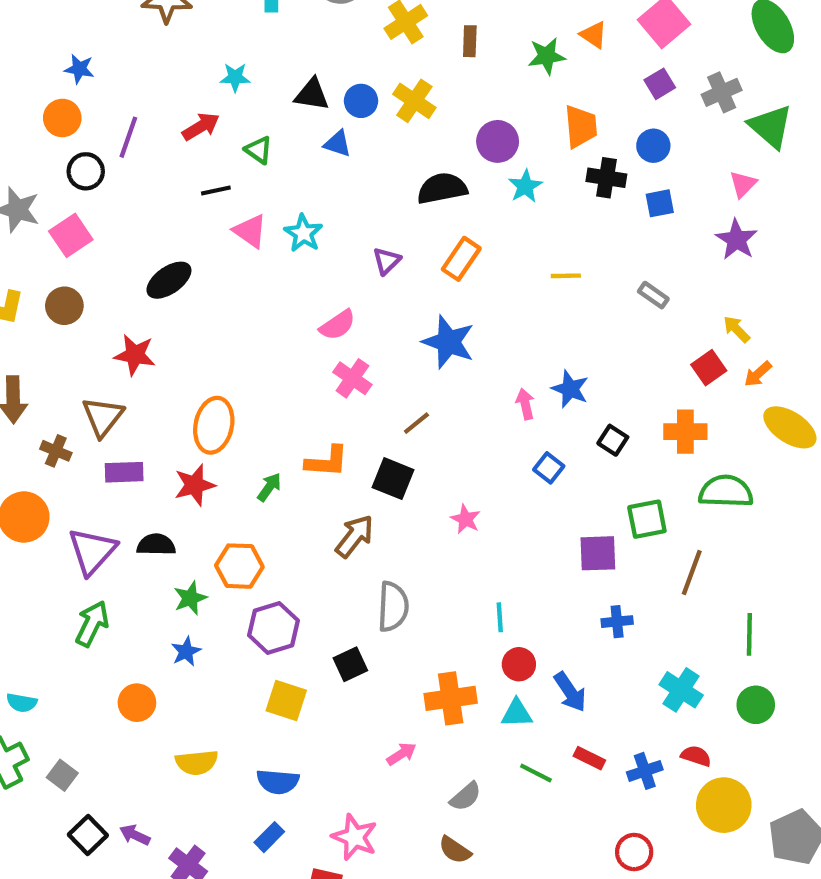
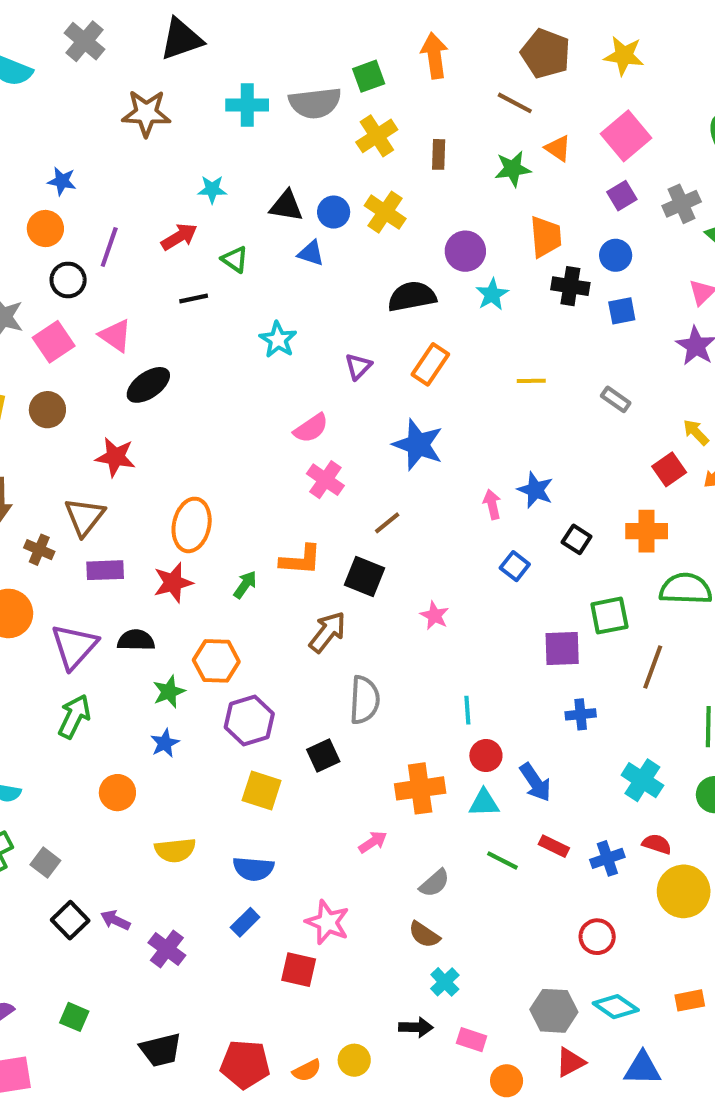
pink triangle: (250, 231) -> (115, 336), moved

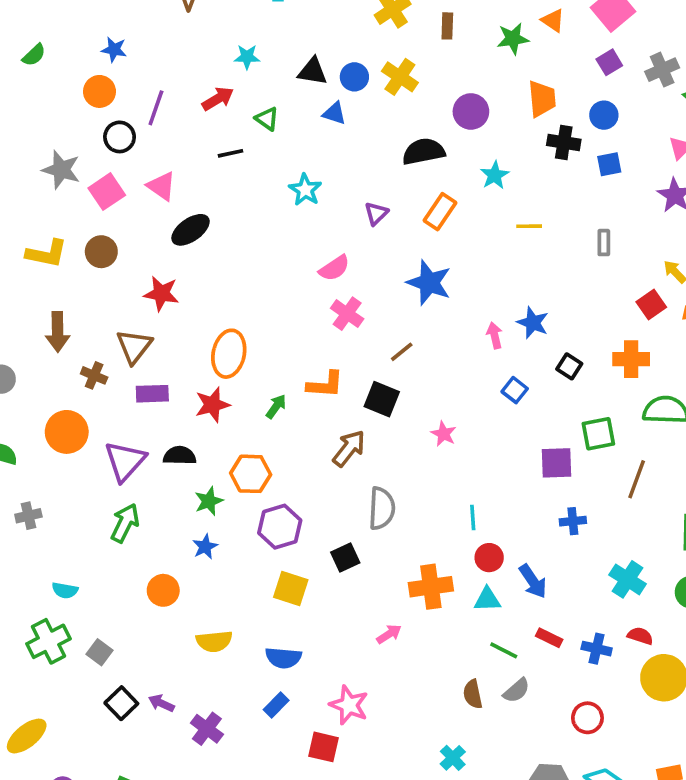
cyan star: (492, 294) -> (495, 175), moved
gray rectangle: (616, 399) -> (604, 243), turned 55
blue cross: (607, 858) -> (597, 649), turned 32
gray semicircle: (434, 883) -> (516, 690), moved
brown semicircle: (424, 935) -> (473, 694), moved, turned 44

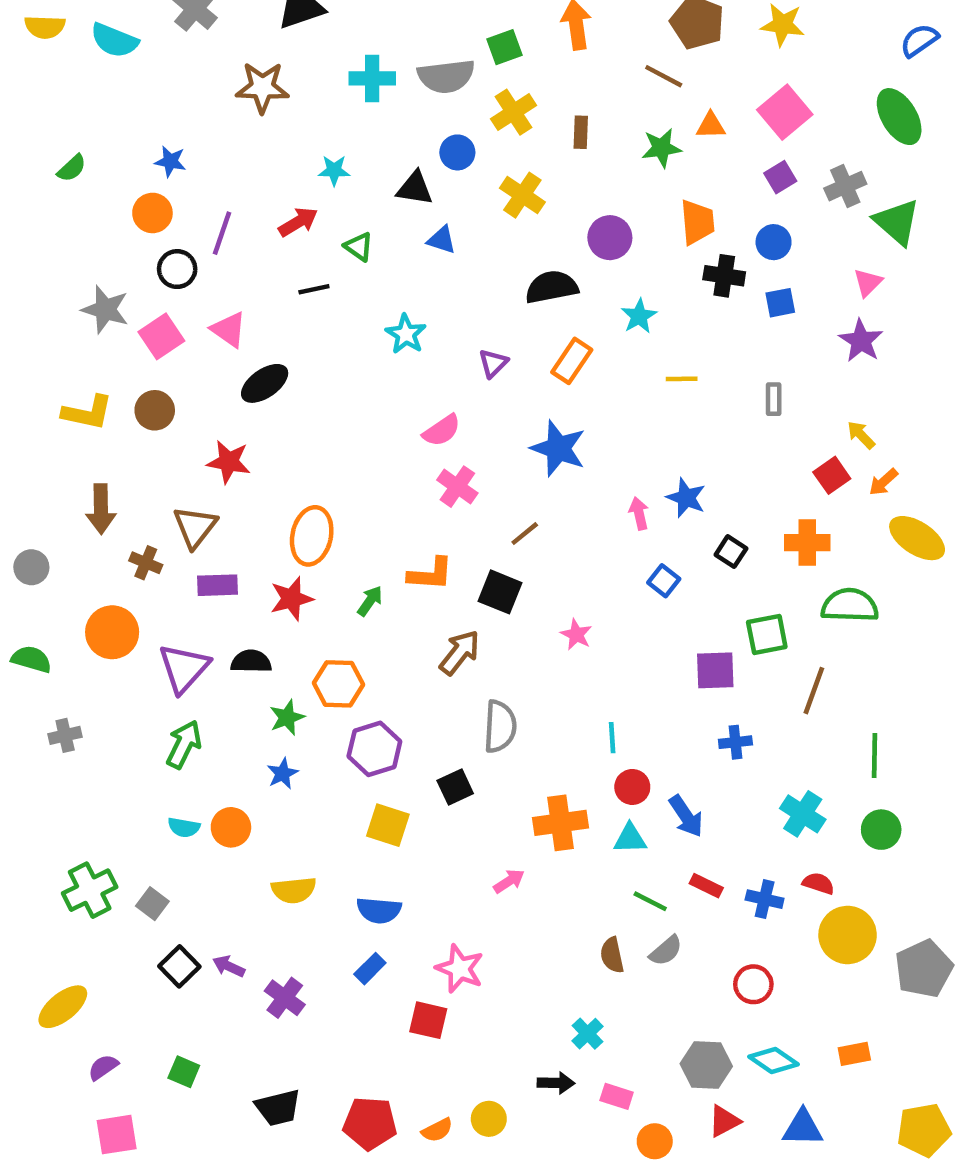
orange triangle: (553, 20) -> (711, 126), turned -35
blue circle: (354, 77) -> (457, 152), moved
cyan semicircle: (65, 590) -> (184, 827), moved

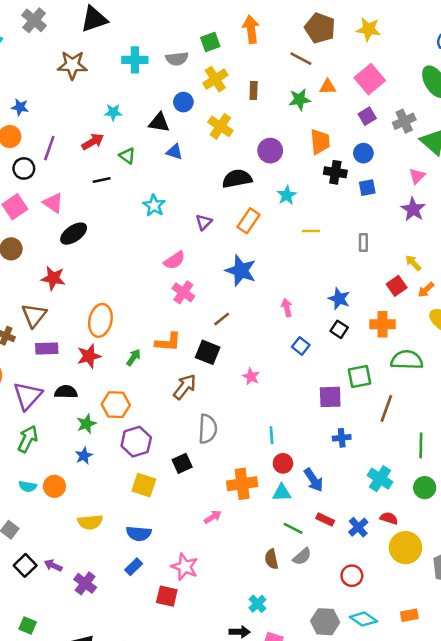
gray semicircle: (446, 76) -> (177, 59), size x0.7
blue star: (686, 498) -> (339, 299), moved
blue cross: (765, 899) -> (358, 527), turned 36

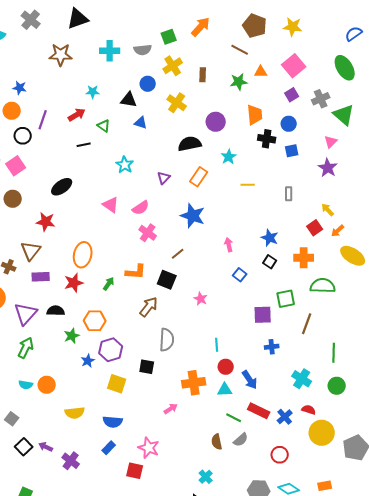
orange arrow: (251, 29) -> (201, 27), turned 50
pink triangle: (53, 203) -> (111, 205), moved
blue star: (84, 456) -> (88, 361), moved
black square: (182, 463) -> (147, 367), turned 35
red rectangle: (325, 520) -> (259, 411), size x1.5

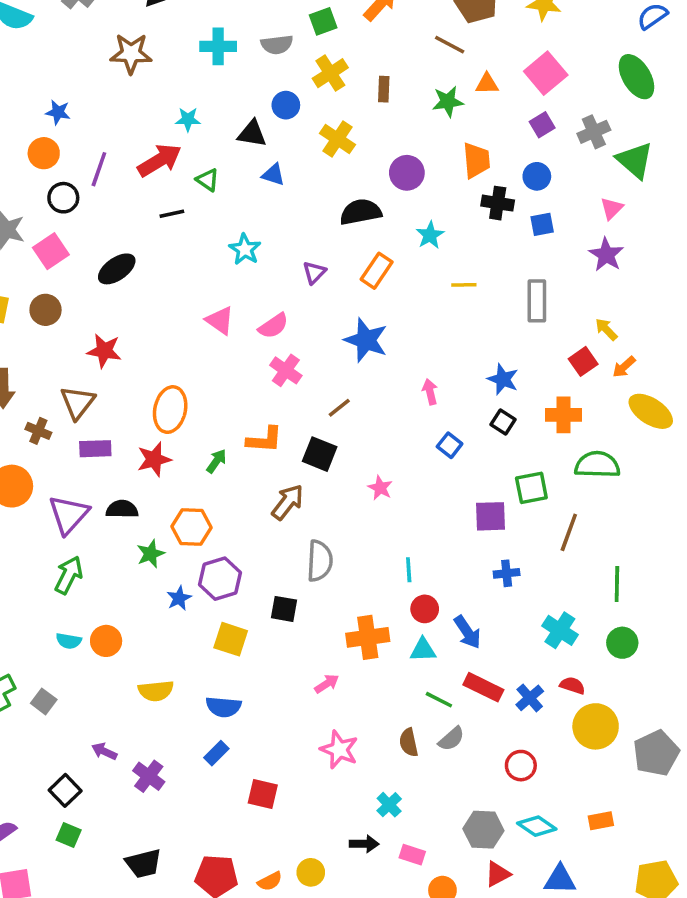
red arrow: (77, 115) -> (159, 160), size x1.4
black ellipse: (62, 187) -> (117, 269), moved
gray rectangle: (289, 194) -> (537, 301), size x1.6
black square: (24, 447) -> (65, 790), moved
pink star: (149, 448) -> (339, 750), moved

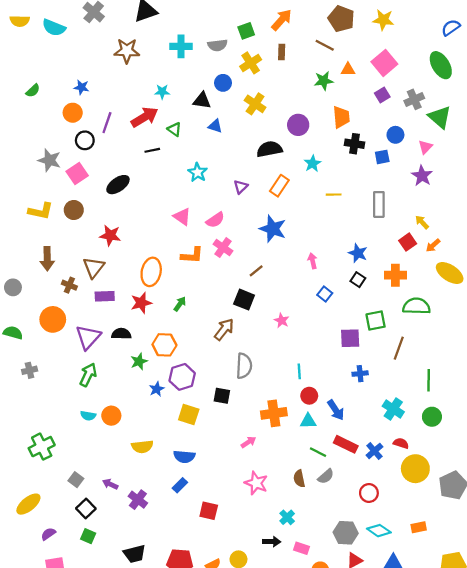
brown rectangle: (384, 89) -> (282, 52), moved
blue circle: (537, 176) -> (395, 135), moved
orange L-shape: (264, 440) -> (192, 255), moved
gray square: (44, 701) -> (76, 480), moved

